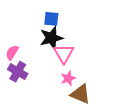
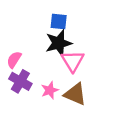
pink star: (68, 78) -> (50, 90), moved
brown triangle: (80, 94) -> (75, 94), moved

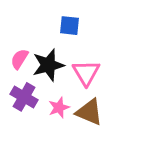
black star: (59, 43) -> (48, 65), moved
pink semicircle: (14, 60) -> (19, 59), moved

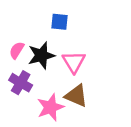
pink star: (59, 108) -> (50, 107), moved, size x1.5

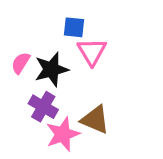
pink triangle: (74, 62) -> (92, 52), moved
purple cross: (21, 83) -> (43, 107), moved

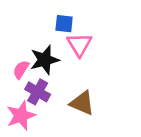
pink semicircle: (21, 63) -> (21, 70), moved
pink star: (63, 134) -> (21, 116), moved

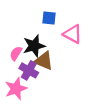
pink triangle: (79, 45) -> (73, 34), moved, turned -30
brown triangle: (82, 103) -> (44, 61), moved

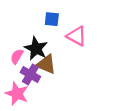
black star: (34, 46) -> (36, 48), turned -30
pink star: (16, 89) -> (17, 94), turned -30

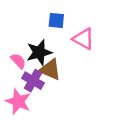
black star: (36, 48) -> (39, 52), turned 30
pink semicircle: (17, 56) -> (18, 61), turned 105

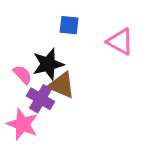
pink triangle: (83, 39) -> (120, 42), moved

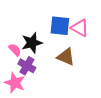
blue square: (69, 25) -> (60, 26), moved, size x1.5
brown triangle: (62, 85) -> (66, 57), moved

